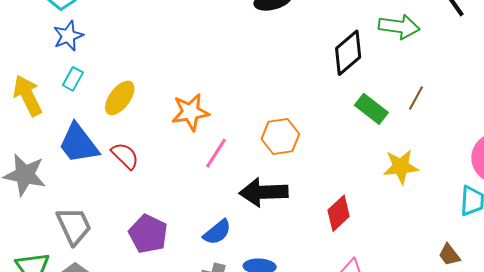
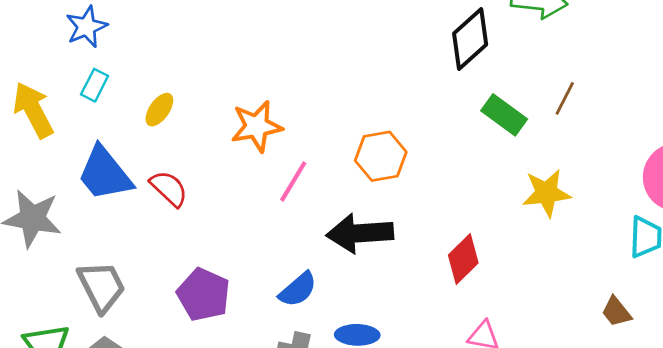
yellow ellipse: (120, 98) -> (159, 110), size x0.7

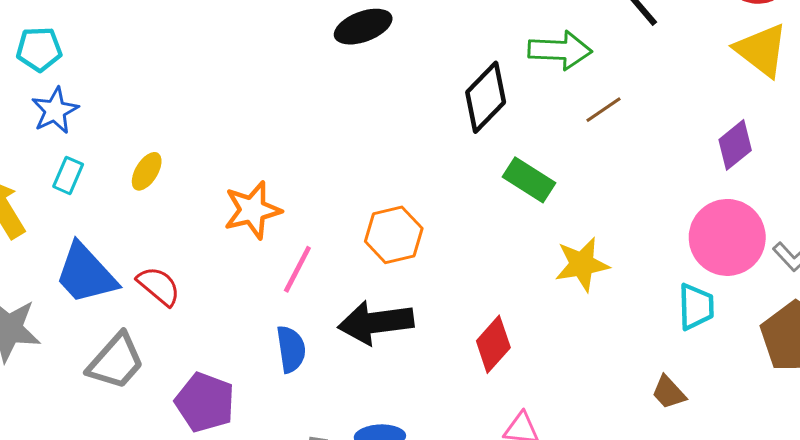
brown line: (565, 98) -> (603, 110), moved, turned 32
yellow ellipse: (159, 110) -> (147, 171), moved
gray trapezoid: (101, 286) -> (116, 361), moved, turned 72
blue semicircle: (298, 290) -> (291, 349), moved, turned -54

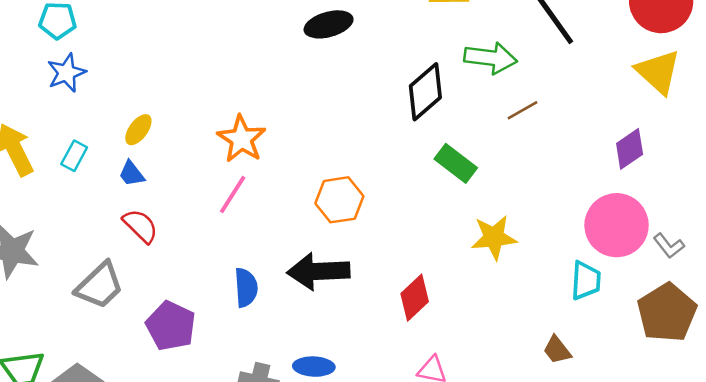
cyan rectangle: (68, 175) -> (74, 156), moved
orange star: (252, 210) -> (242, 139), moved, turned -30
pink line: (297, 269) -> (233, 195), moved
blue trapezoid: (86, 274) -> (131, 174), moved, size x0.5

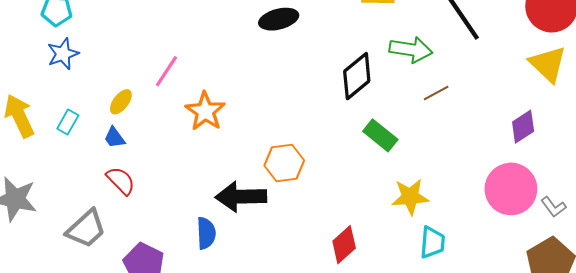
pink line: (233, 195) -> (166, 71), moved
black arrow: (318, 271) -> (241, 197), moved
cyan trapezoid: (586, 281) -> (432, 242), moved

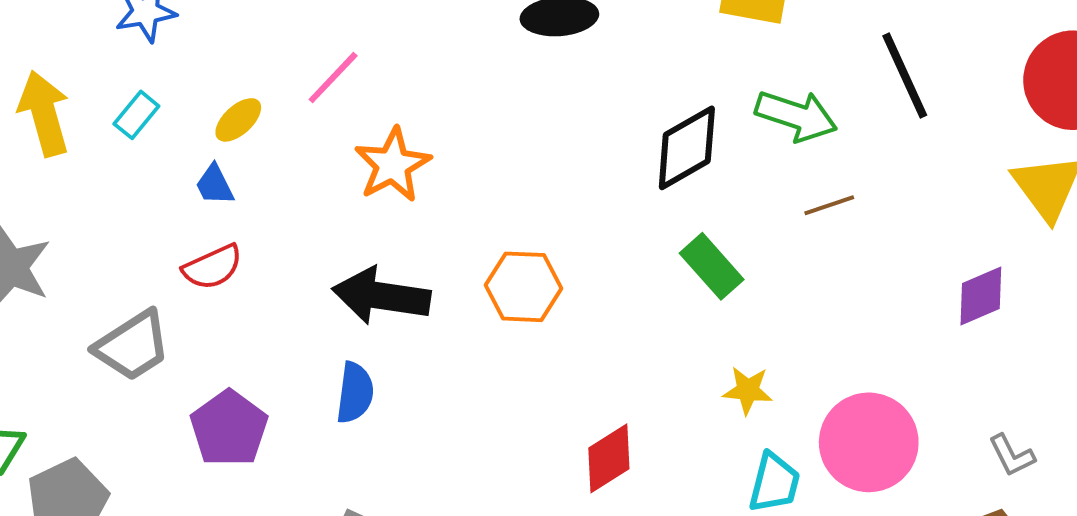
cyan rectangle: (68, 122) -> (136, 115), moved
red semicircle: (121, 181) -> (213, 267), turned 100
pink circle: (511, 189) -> (869, 442), moved
black arrow: (241, 197) -> (381, 296), moved
yellow star: (410, 197) -> (748, 390), size x0.7

